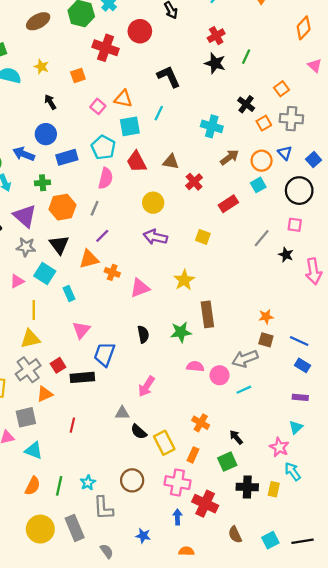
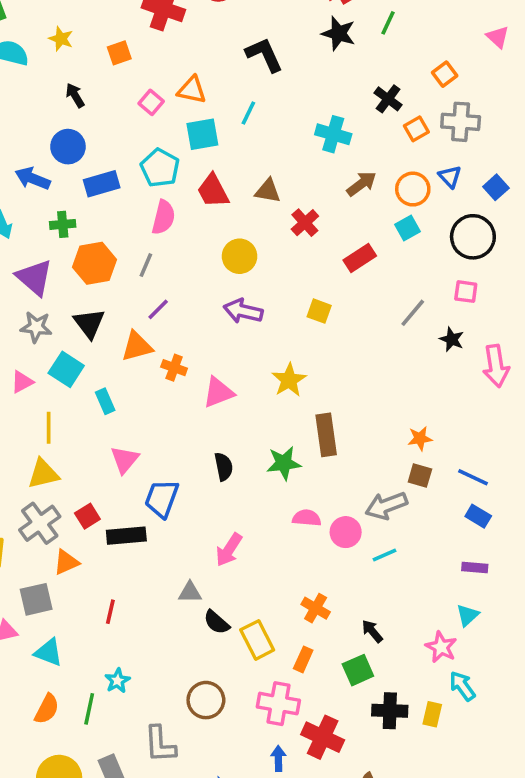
cyan star: (88, 483) -> (117, 681), moved

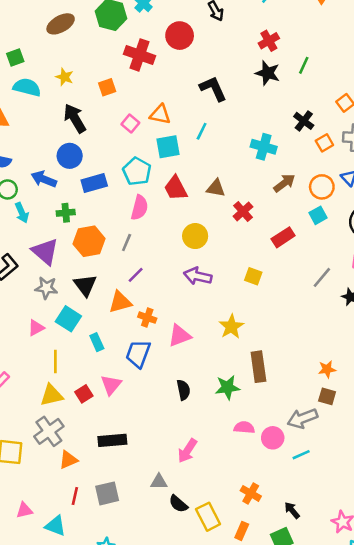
black arrow: (75, 95) -> (75, 118), size x1.6
blue trapezoid: (162, 498) -> (138, 354), moved
red square: (87, 516) -> (84, 394), moved
gray square: (36, 599) -> (107, 493), moved
red line: (110, 612) -> (75, 496), moved

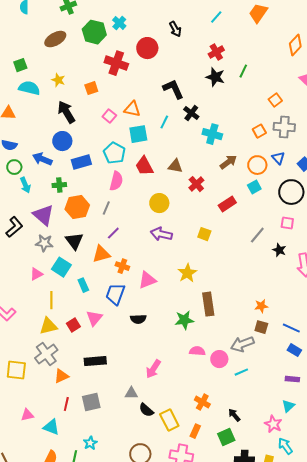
black cross: (304, 121) -> (191, 113), moved
black semicircle: (183, 390) -> (138, 319), moved, turned 98

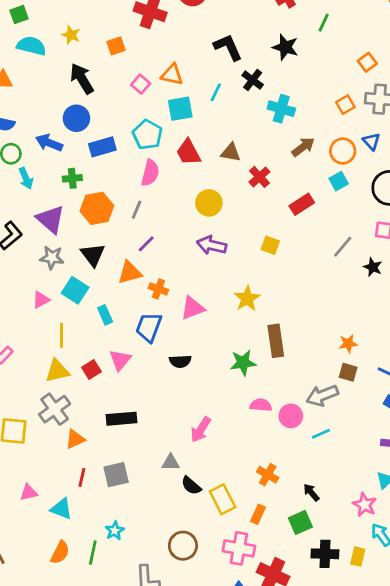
black star: (215, 77) -> (285, 47), moved

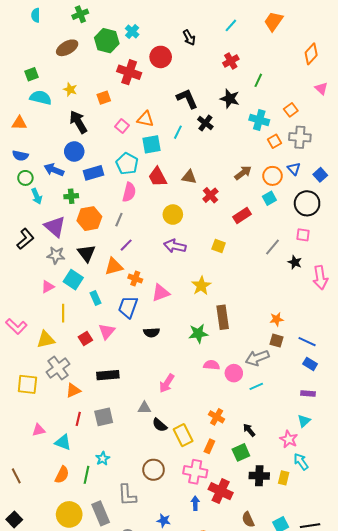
cyan cross: (281, 109) -> (259, 120), moved
yellow triangle: (57, 371) -> (46, 340), moved

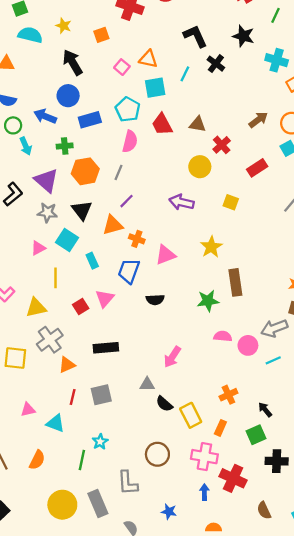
yellow circle: (173, 215) -> (200, 167), moved
orange cross: (217, 417) -> (228, 395), turned 35
orange semicircle: (62, 475) -> (37, 460), moved

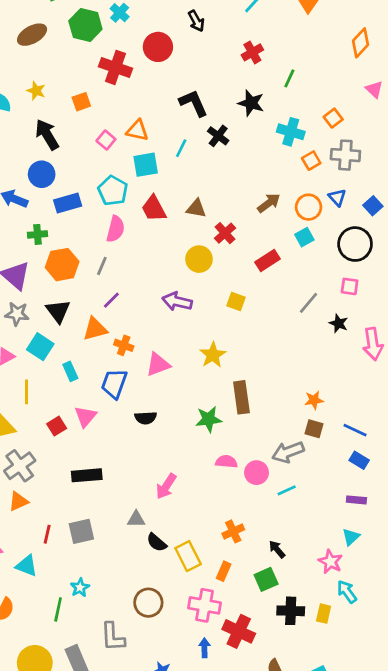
orange triangle: (67, 365) -> (18, 501), moved

